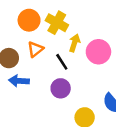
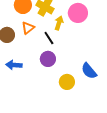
pink circle: (98, 52) -> (78, 13), moved
blue arrow: (19, 81) -> (14, 65), moved

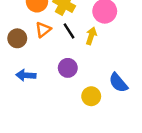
yellow arrow: (59, 23) -> (91, 36), moved
black line: (49, 38) -> (69, 31), moved

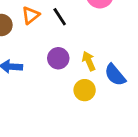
yellow arrow: (91, 36) -> (89, 61), moved, turned -42

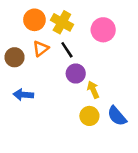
purple circle: (58, 58) -> (76, 74), moved
blue semicircle: (115, 75) -> (117, 116), moved

